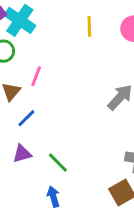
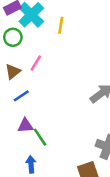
yellow line: (89, 26) -> (61, 25), moved
purple triangle: (22, 154) -> (25, 126), moved

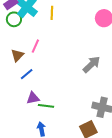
green circle: (13, 37) -> (14, 19), moved
green line: (40, 137) -> (46, 106), turned -42

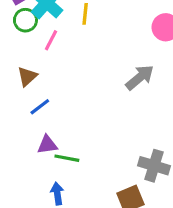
pink line: (35, 46) -> (51, 40), moved
gray arrow: (92, 64) -> (140, 78), moved

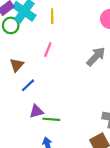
pink line: (51, 40) -> (48, 50), moved

